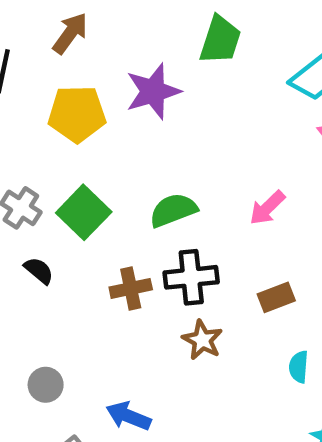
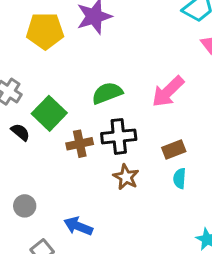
pink arrow: (267, 208) -> (168, 92), size x1.4
green square: (84, 212) -> (49, 113), moved
cyan semicircle: (299, 367) -> (180, 178), moved

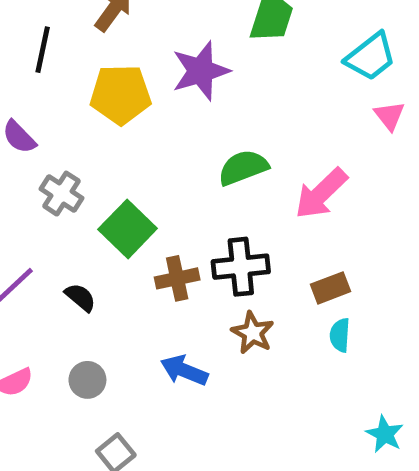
green semicircle: (107, 93) -> (243, 168), moved
black semicircle: (20, 132) -> (80, 297), moved
blue arrow: (78, 226) -> (184, 370), moved

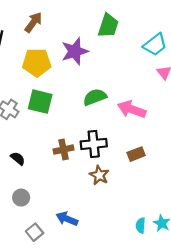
pink arrow: (321, 194) -> (132, 109), turned 64
green square: (128, 229) -> (40, 102), moved, turned -30
cyan semicircle: (340, 335) -> (141, 225), moved
blue arrow: (184, 370) -> (67, 219), moved

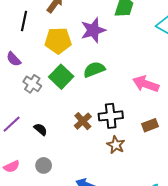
green semicircle: (95, 97) -> (94, 69), moved
green square: (40, 102) -> (61, 77), turned 30
brown cross: (64, 150) -> (83, 121), turned -30

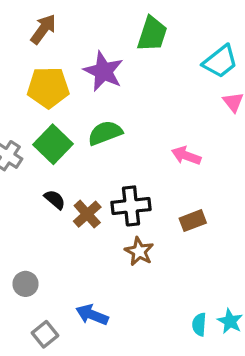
purple star: (93, 30) -> (103, 71), turned -30
pink arrow: (146, 84) -> (186, 156), size x0.7
black semicircle: (40, 129) -> (55, 199), moved

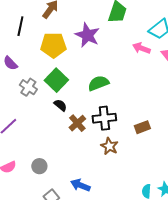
green semicircle: (105, 133) -> (98, 83), moved
pink arrow: (186, 156) -> (141, 48), moved
black semicircle: (55, 199) -> (60, 105), moved

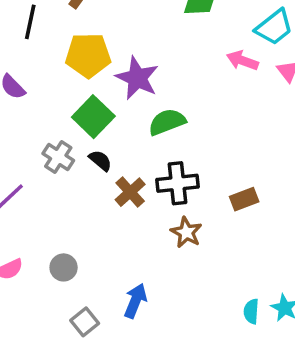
purple star: (87, 35) -> (137, 78), moved
gray cross: (28, 87) -> (58, 157), moved
blue arrow: (80, 185) -> (135, 301), turned 90

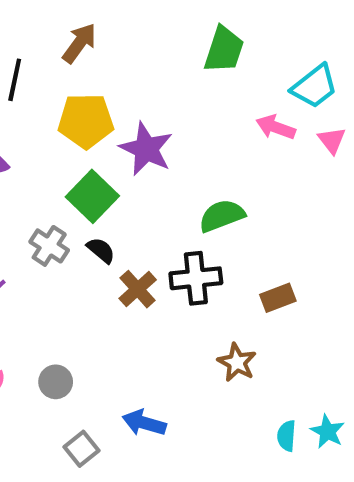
green semicircle: (167, 122) -> (222, 216), moved
brown star: (186, 232) -> (237, 362), moved
blue arrow: (135, 301) -> (144, 423), turned -96

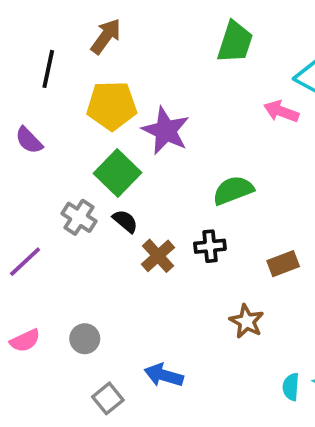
black cross: (196, 278) -> (210, 246), size x0.7

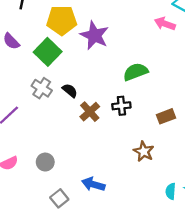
green square: (118, 173) -> (48, 52), moved

